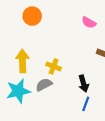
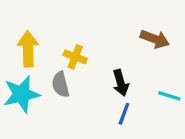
gray semicircle: (44, 85) -> (61, 84), turned -77

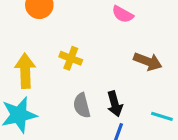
yellow cross: (75, 57) -> (71, 58), moved
gray semicircle: (61, 84) -> (82, 105), moved

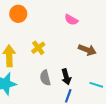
yellow cross: (71, 58) -> (38, 48), turned 32

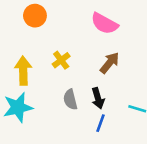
pink semicircle: (71, 20) -> (104, 23), size x1.5
brown arrow: (87, 50) -> (110, 63), moved, turned -72

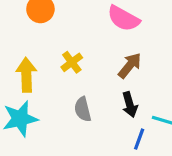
black arrow: (98, 98) -> (130, 105), moved
blue line: (101, 123) -> (139, 139), moved

